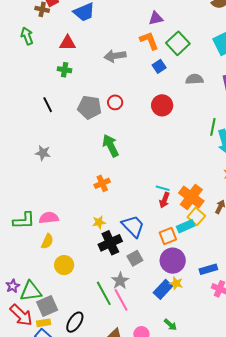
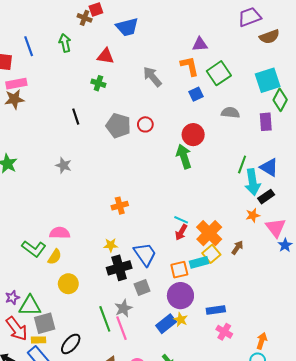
gray arrow: (115, 56) -> (152, 77), turned 50
green arrow: (111, 146) -> (184, 156), moved
green L-shape: (24, 221) -> (34, 249), moved, turned 30

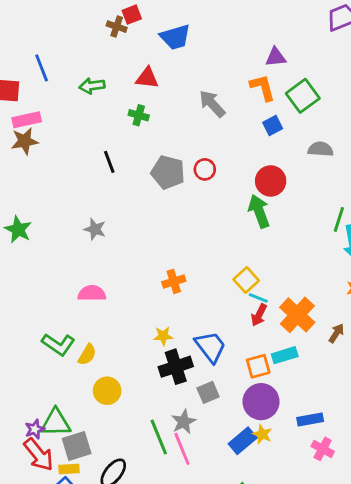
green arrow: (65, 43) -> (92, 86), moved, turned -84
pink semicircle: (60, 233) -> (92, 293), moved
yellow square: (211, 254) -> (246, 280), moved
purple star: (12, 298) -> (35, 429), moved

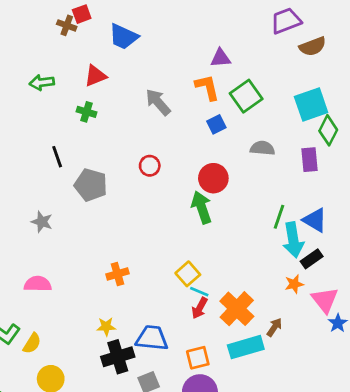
blue trapezoid: (175, 37) -> (124, 37), turned 40
red triangle: (147, 78) -> (95, 76), turned -30
gray pentagon: (168, 172) -> (91, 185), moved
blue trapezoid: (210, 347) -> (152, 338), turned -48
cyan rectangle: (285, 355) -> (246, 347), moved, size x1.4

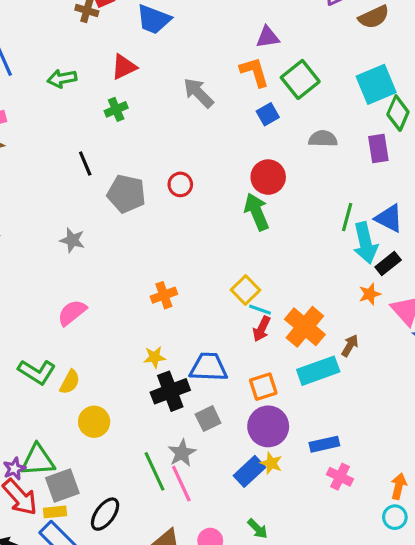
green cross: (86, 112) -> (116, 109), turned -36
red circle: (150, 166) -> (180, 184), moved
pink semicircle: (38, 284) -> (72, 313), turned -36

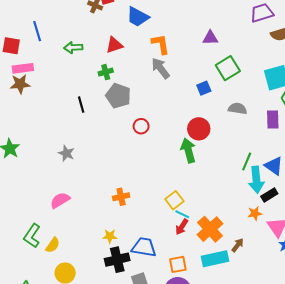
orange L-shape: (255, 72) -> (161, 44), moved
gray pentagon: (126, 194) -> (118, 96), moved
green L-shape: (37, 372) -> (32, 236), turned 85

